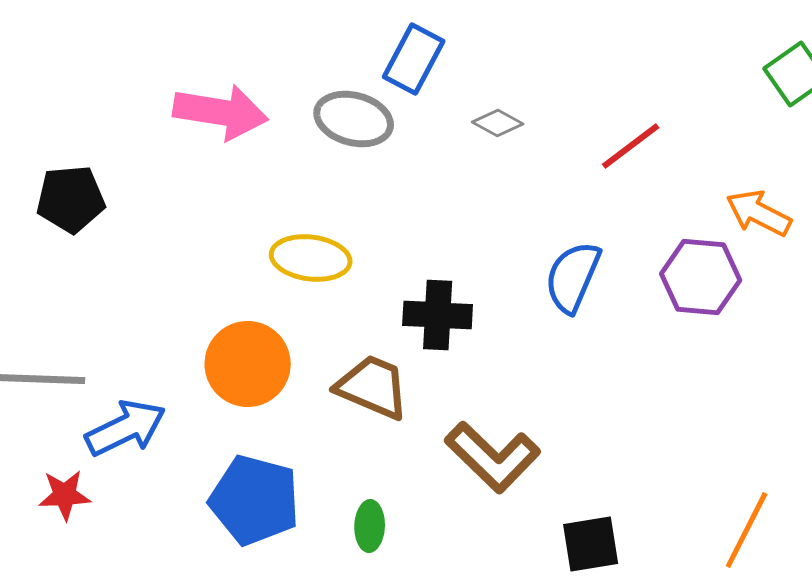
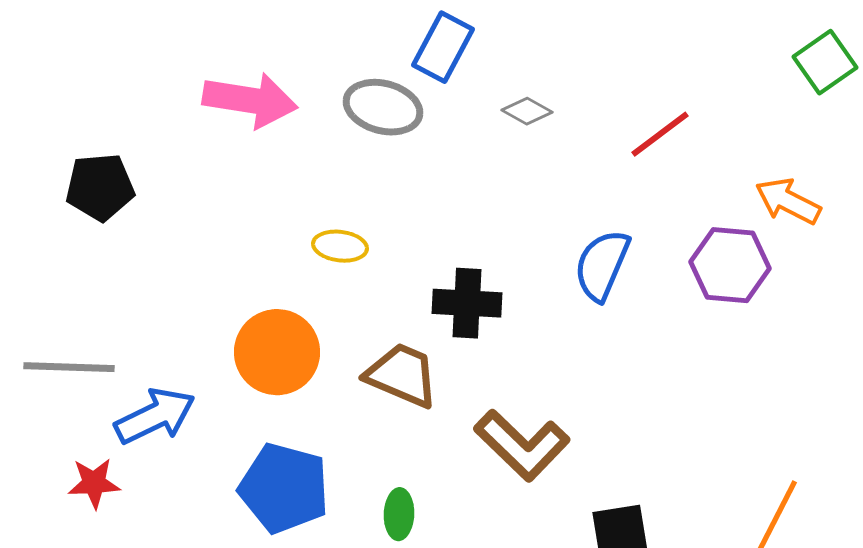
yellow ellipse: (311, 258) -> (340, 246), size x0.7

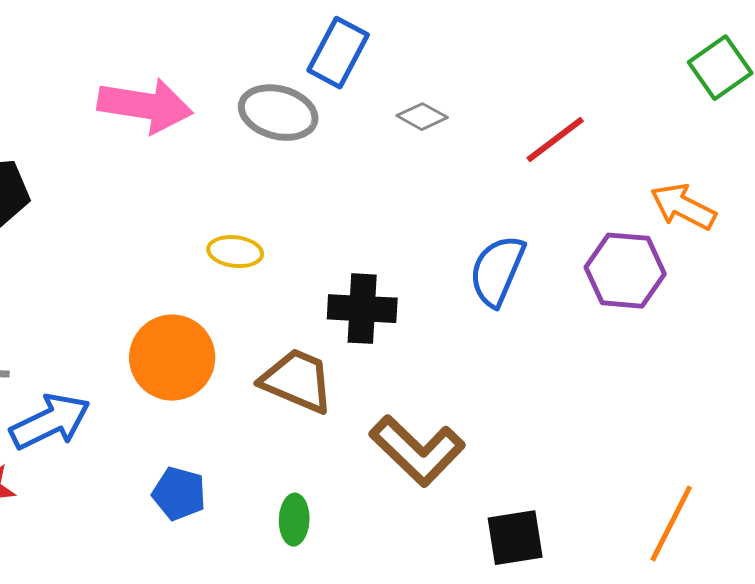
blue pentagon: (284, 488) -> (179, 494), size x0.6

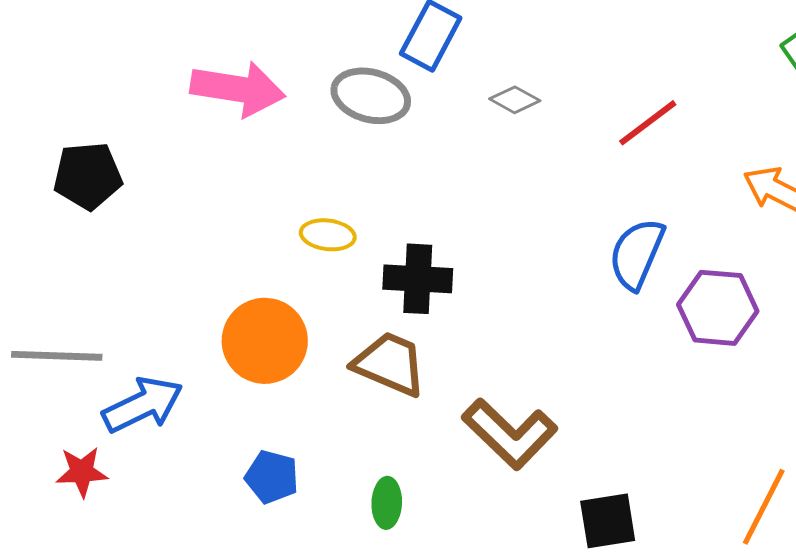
blue semicircle: (497, 271) -> (637, 254), moved
purple hexagon: (625, 271) -> (718, 308), moved
black cross: (362, 309) -> (418, 279), moved

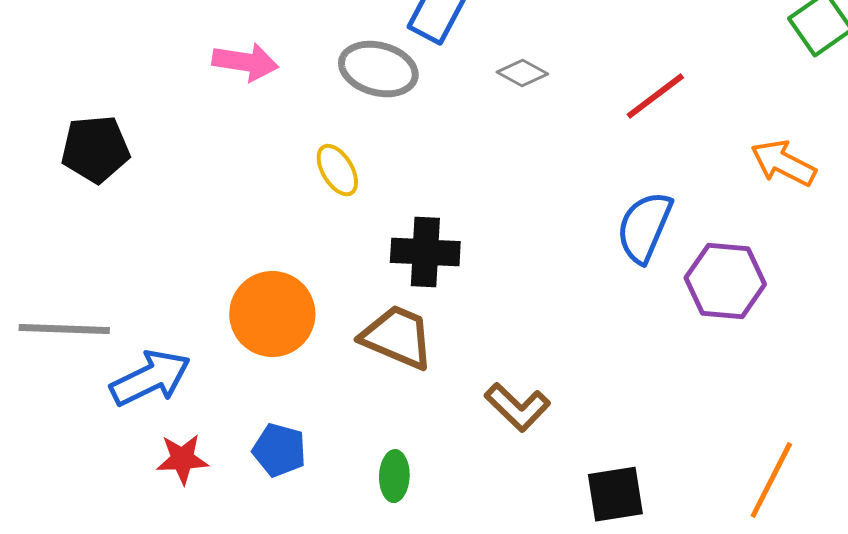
pink arrow: (238, 89) -> (245, 62), size x0.7
yellow ellipse: (328, 235) -> (337, 170), moved, turned 52
brown L-shape: (510, 434) -> (517, 407), size x0.7
red star: (82, 472) -> (182, 459), moved

